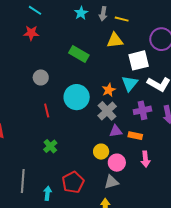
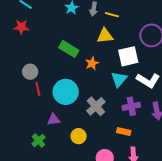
orange star: (109, 90) -> (92, 63), moved
red line: (47, 110) -> (38, 89), moved
purple triangle: (116, 131) -> (54, 119), moved
yellow circle: (101, 152) -> (79, 136), moved

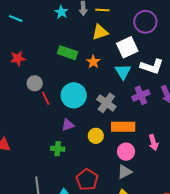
red star: (21, 27) -> (18, 58), moved
orange rectangle: (124, 131) -> (123, 127), moved, size x1.6
green cross: (39, 141) -> (58, 149), turned -32

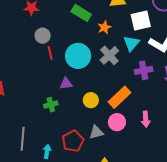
gray cross: (106, 103) -> (109, 55), moved
orange rectangle: (123, 127) -> (120, 97), turned -55
green cross: (58, 149) -> (51, 105), turned -32
gray triangle: (125, 172) -> (96, 132), moved

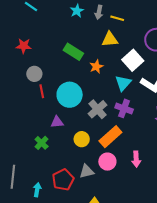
white square: (141, 20) -> (133, 60), turned -30
gray cross: (109, 55) -> (98, 109), moved
purple cross: (144, 70) -> (124, 108), moved, turned 30
green cross: (51, 105) -> (42, 143), turned -32

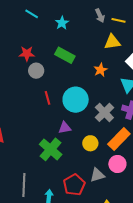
cyan star: (77, 11) -> (62, 23), moved
gray arrow: (99, 12) -> (100, 16), turned -32
green rectangle: (73, 52) -> (65, 55), moved
gray circle: (34, 74) -> (36, 71), moved
green cross: (42, 143) -> (51, 149), size x1.6

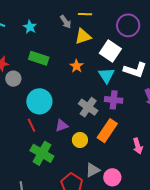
gray arrow: (100, 16) -> (66, 22), moved
red line: (48, 98) -> (31, 125), moved
cyan circle: (76, 100) -> (39, 101), moved
purple triangle: (65, 128) -> (62, 126), moved
pink circle: (117, 164) -> (112, 177), moved

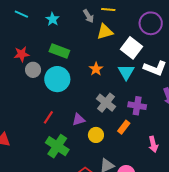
orange star: (76, 66) -> (96, 69), moved
purple cross: (114, 100) -> (137, 106), moved
cyan circle: (39, 101) -> (57, 79), moved
red line: (31, 125) -> (48, 117), turned 56
orange rectangle: (107, 131) -> (124, 127), size x0.6

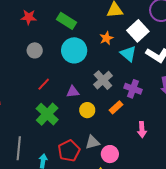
orange star: (96, 69) -> (106, 38), moved
gray circle: (33, 70) -> (35, 50), moved
cyan triangle: (126, 72) -> (128, 54), turned -30
cyan circle: (57, 79) -> (74, 50), moved

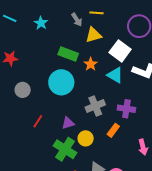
green rectangle: (66, 21) -> (68, 54), moved
gray cross: (103, 80) -> (95, 106), turned 30
green cross: (47, 114) -> (65, 149), moved

